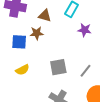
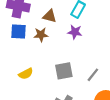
purple star: (85, 30) -> (75, 32), moved
blue square: (19, 42) -> (18, 31), moved

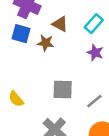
purple star: (75, 32) -> (95, 53), moved
yellow semicircle: (26, 74) -> (16, 99), moved, turned 64

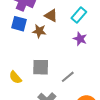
gray square: (63, 89) -> (41, 67), moved
gray line: (94, 101) -> (68, 77), moved

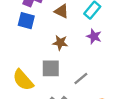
brown star: (39, 31) -> (60, 43), moved
yellow semicircle: (15, 77) -> (23, 80), size x1.5

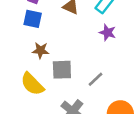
brown star: (60, 43) -> (40, 50), moved

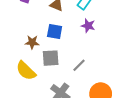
blue square: (33, 19) -> (55, 31), moved

